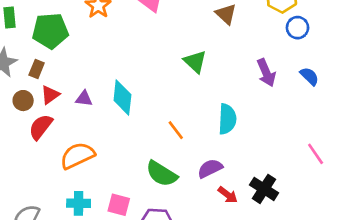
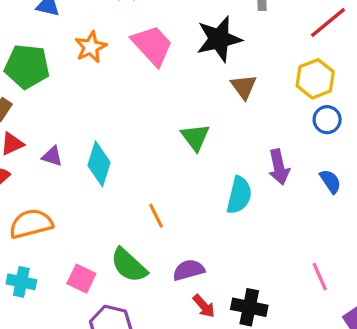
cyan semicircle: (227, 119) -> (239, 195), moved
black cross: (264, 189) -> (249, 307), turned -32
pink square: (119, 205) -> (81, 279), moved

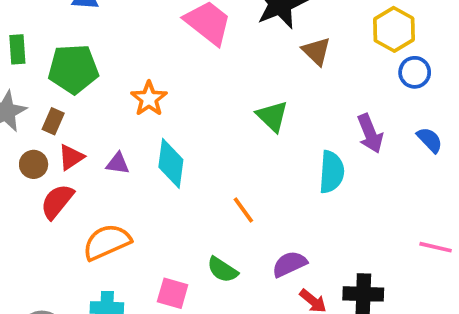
orange star: (91, 47) -> (149, 99), moved
green semicircle: (129, 265) -> (222, 270), size x0.7
pink line: (320, 277) -> (436, 247), turned -44

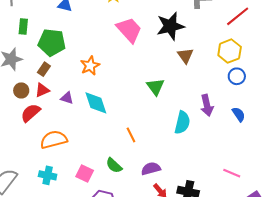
brown rectangle: (53, 121) -> (44, 69), moved
cyan diamond: (171, 163) -> (96, 103), turned -36

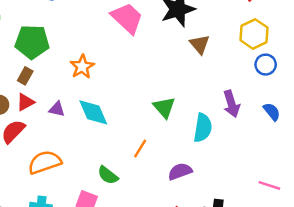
green triangle: (155, 87) -> (164, 107), moved
orange line: (131, 135) -> (140, 149), turned 63
green semicircle: (114, 165) -> (108, 175), moved
purple semicircle: (151, 169) -> (180, 171), moved

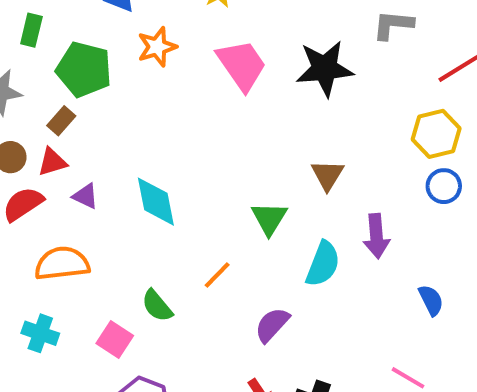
brown triangle: (200, 44) -> (327, 175), moved
orange star: (82, 67) -> (157, 47), moved
purple triangle: (57, 109) -> (85, 196), moved
blue semicircle: (272, 112) -> (431, 300), moved
purple semicircle: (180, 171) -> (272, 325), turned -40

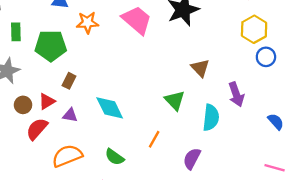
orange star: (157, 47) -> (88, 23), turned 30
brown rectangle: (61, 121) -> (69, 81), moved
green semicircle: (157, 306) -> (115, 157), moved

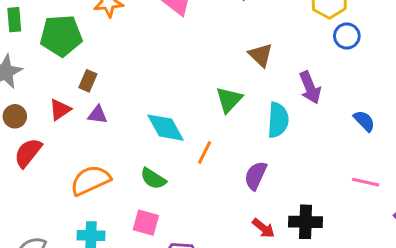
green triangle: (175, 100) -> (229, 100), turned 30
brown circle: (23, 105) -> (15, 116), moved
cyan diamond: (110, 108) -> (166, 128), moved
purple triangle: (70, 115) -> (98, 115), moved
red semicircle: (37, 129) -> (28, 153), moved

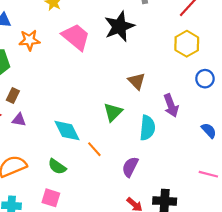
blue circle: (347, 36) -> (205, 79), moved
orange line: (205, 152) -> (94, 149), turned -70

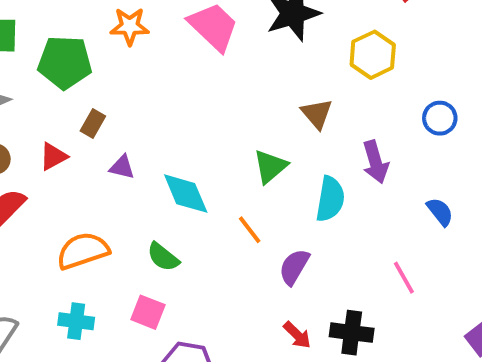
yellow hexagon: (187, 44) -> (373, 55), moved
purple triangle: (19, 120) -> (122, 167), moved
orange line: (94, 149) -> (250, 230), moved
pink line: (208, 174) -> (404, 278), moved, turned 42

